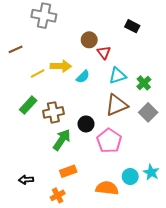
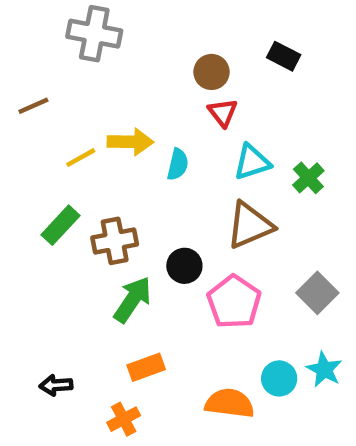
brown circle: (89, 40) -> (211, 72), moved
cyan semicircle: (83, 77) -> (178, 164), turned -32
gray square: (148, 112) -> (317, 293), moved

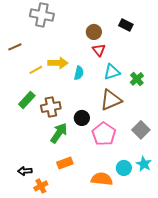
orange cross: (124, 419) -> (41, 186), moved

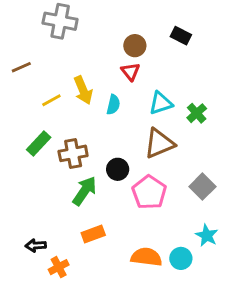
red triangle: (99, 50) -> (131, 72), moved
yellow arrow: (58, 63) -> (83, 90), turned 66
cyan circle: (124, 168) -> (181, 258), moved

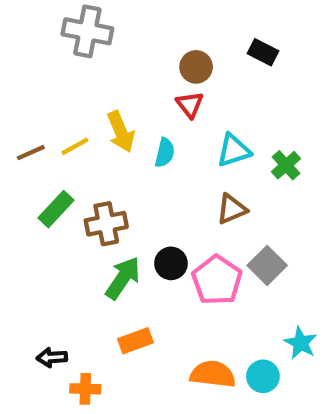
brown line: (21, 67) -> (31, 153), moved
brown triangle: (159, 143) -> (232, 209), size x0.7
black circle: (118, 169) -> (171, 263), moved
gray square: (202, 187) -> (267, 265), moved
orange cross: (59, 267) -> (85, 389), turned 30

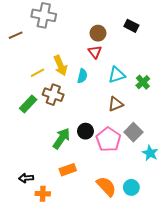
brown line: (31, 153) -> (16, 35), moved
brown cross: (106, 224) -> (53, 95), moved, turned 30
cyan star: (301, 343) -> (150, 153), moved
orange semicircle: (213, 374) -> (106, 186), turned 40

